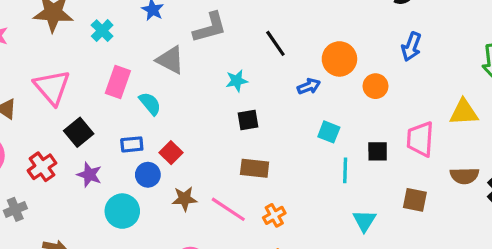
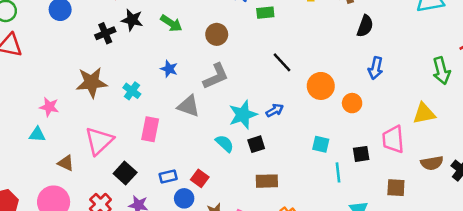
black line: (275, 43) -> (282, 62), moved
cyan star: (237, 81) -> (243, 115), size x1.6
blue arrow: (309, 86) -> (275, 110), moved
pink triangle: (52, 87) -> (99, 141), turned 36
cyan semicircle: (150, 104) -> (225, 143), moved

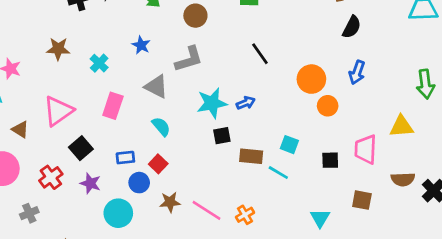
brown star: (92, 82) -> (58, 49), size x0.7
orange circle: (321, 86) -> (311, 79), moved
cyan semicircle: (225, 143) -> (161, 126), moved
cyan line: (338, 172) -> (278, 173), moved, turned -60
brown rectangle: (267, 181) -> (251, 156), moved

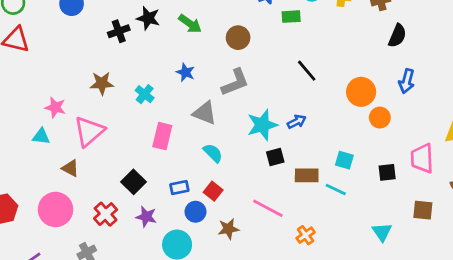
pink triangle: (58, 111) -> (89, 131), moved
pink line: (207, 210) -> (268, 208), moved

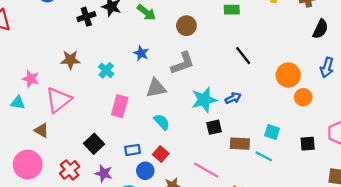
gray triangle: (205, 113) -> (156, 88), turned -35

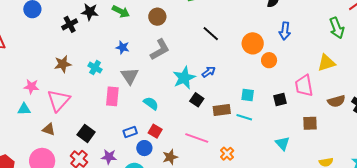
gray triangle: (156, 88) -> (130, 76), moved, turned -42
black square: (214, 127) -> (197, 100), turned -32
black square: (94, 144) -> (86, 133), moved

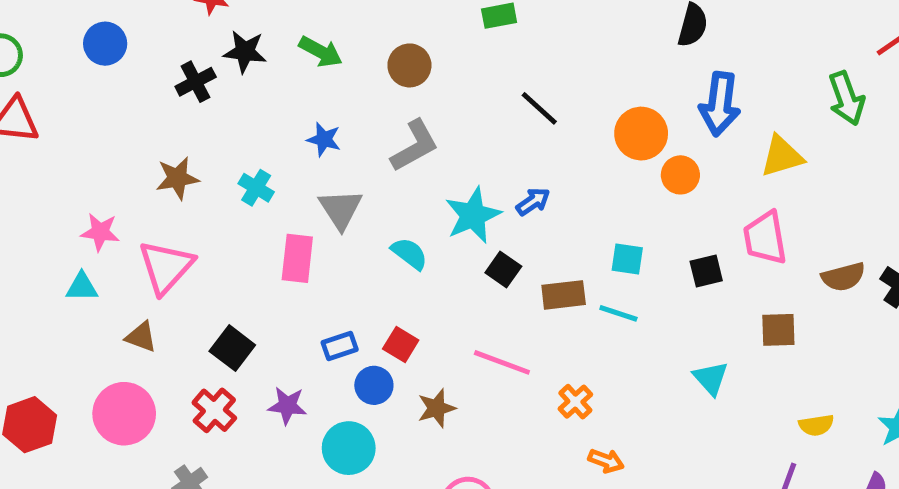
blue arrow: (285, 31) -> (720, 104), size x1.4
yellow triangle: (326, 63) -> (782, 156), moved
cyan semicircle: (151, 103) -> (409, 254), moved

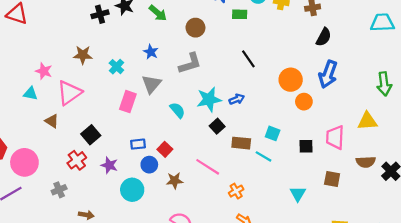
yellow triangle: (782, 156) -> (367, 121), moved
pink circle: (124, 414) -> (24, 162), moved

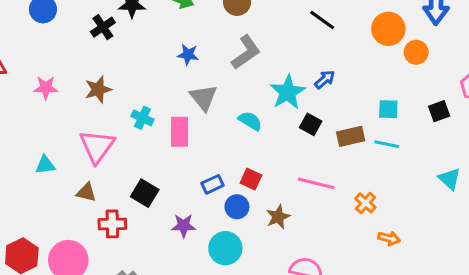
cyan cross: (116, 67) -> (142, 118), moved
pink star: (44, 71) -> (46, 88), moved
red cross: (77, 160) -> (112, 224), moved, turned -36

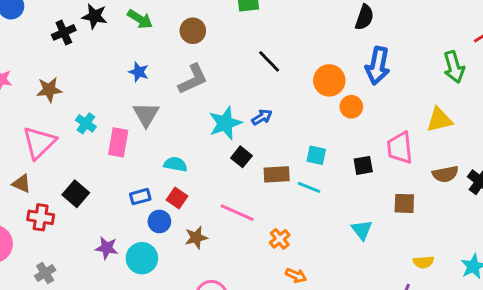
cyan semicircle: (250, 121) -> (175, 164), moved, turned -30
purple star: (184, 226) -> (107, 248), moved

